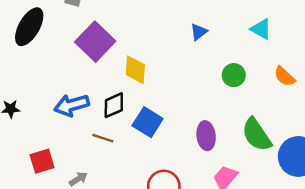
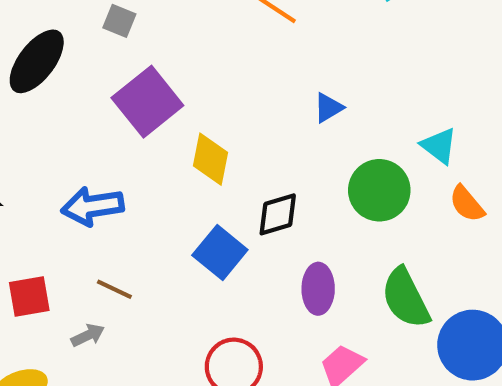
cyan triangle: (261, 29) -> (439, 146), moved
green circle: (234, 75) -> (379, 190), size x1.5
black diamond: (114, 105) -> (278, 214), moved
brown line: (103, 138) -> (114, 289), moved

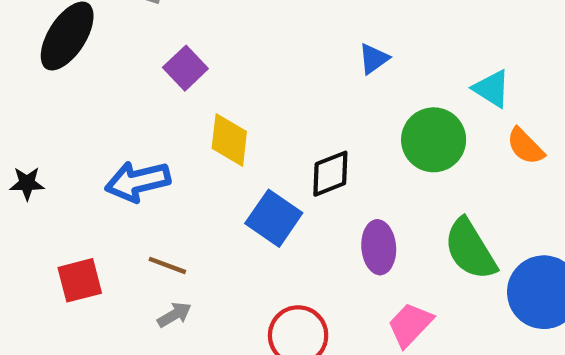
purple square: (147, 102) -> (185, 68), size x0.6
yellow diamond: (210, 159) -> (229, 140), moved
gray arrow: (88, 335) -> (174, 315), moved

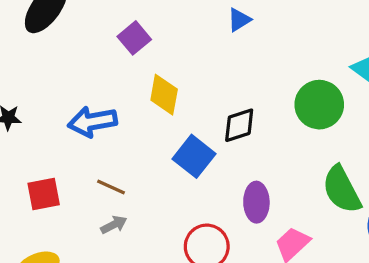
blue triangle: (374, 59) -> (239, 20), moved
purple ellipse: (379, 247) -> (256, 202), moved

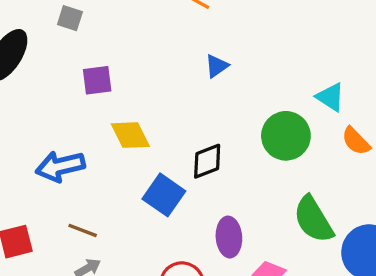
blue triangle: (239, 20) -> (217, 66), moved
purple square: (134, 38) -> (97, 80), turned 36
yellow diamond: (164, 95) -> (130, 135), turned -33

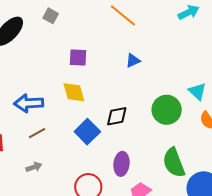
purple square: (97, 80) -> (78, 58), moved
brown line: (83, 230) -> (37, 133), moved, turned -60

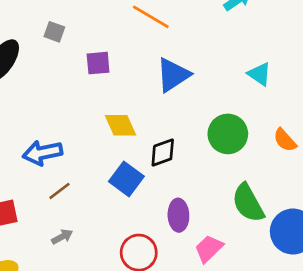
purple square: (78, 58) -> (98, 63), moved
blue triangle: (133, 60) -> (173, 75), size x1.8
cyan triangle: (197, 91) -> (259, 74), moved
yellow diamond: (74, 92) -> (121, 125), moved

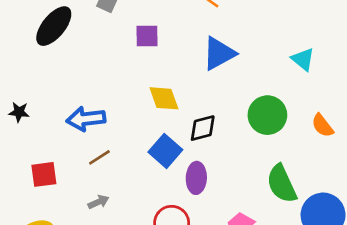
purple ellipse: (178, 215) -> (196, 178), moved

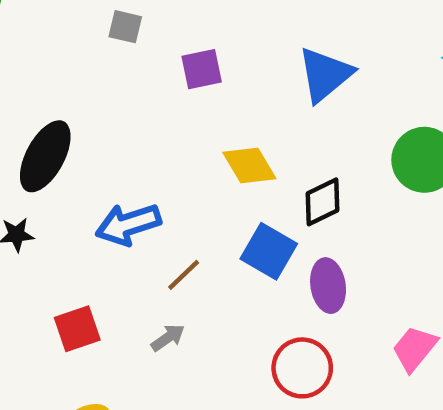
black ellipse: (54, 26) -> (45, 156), moved
brown line: (99, 157) -> (184, 275), moved
gray arrow: (98, 202) -> (168, 338), moved

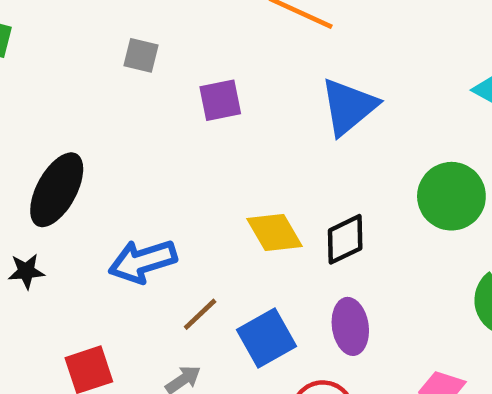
yellow diamond: (249, 166) -> (275, 232), moved
blue square: (269, 251) -> (267, 338), moved, turned 30

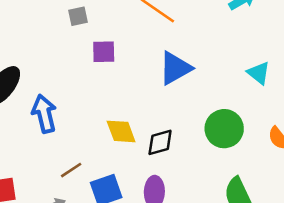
gray square: (141, 55) -> (78, 16), moved, turned -36
blue arrow: (143, 261) -> (44, 114), moved, turned 84

